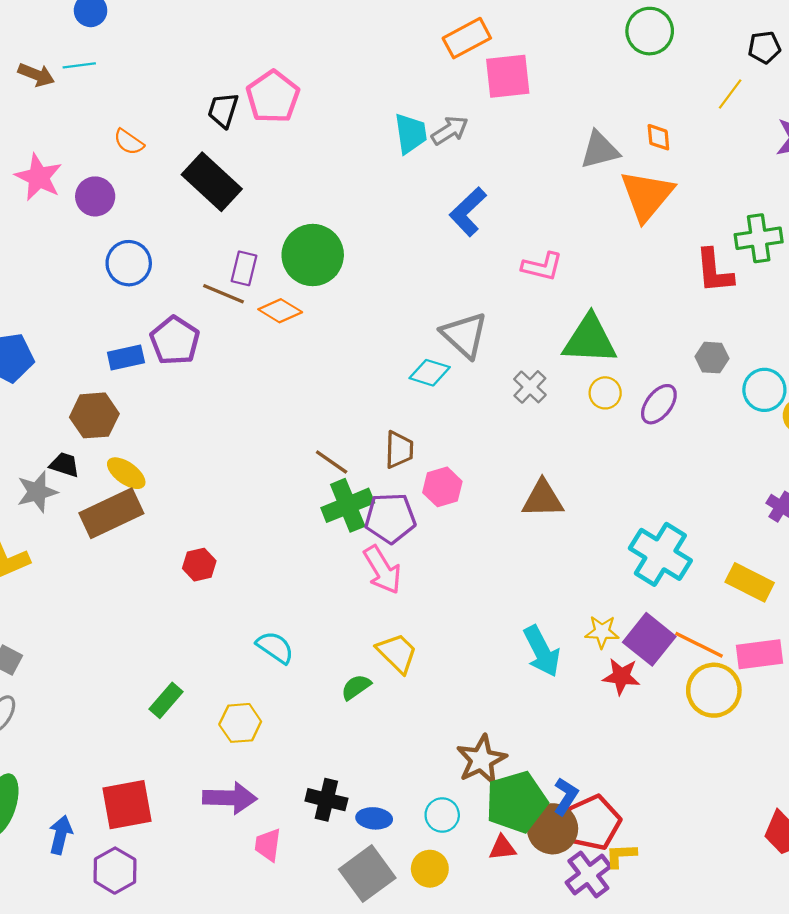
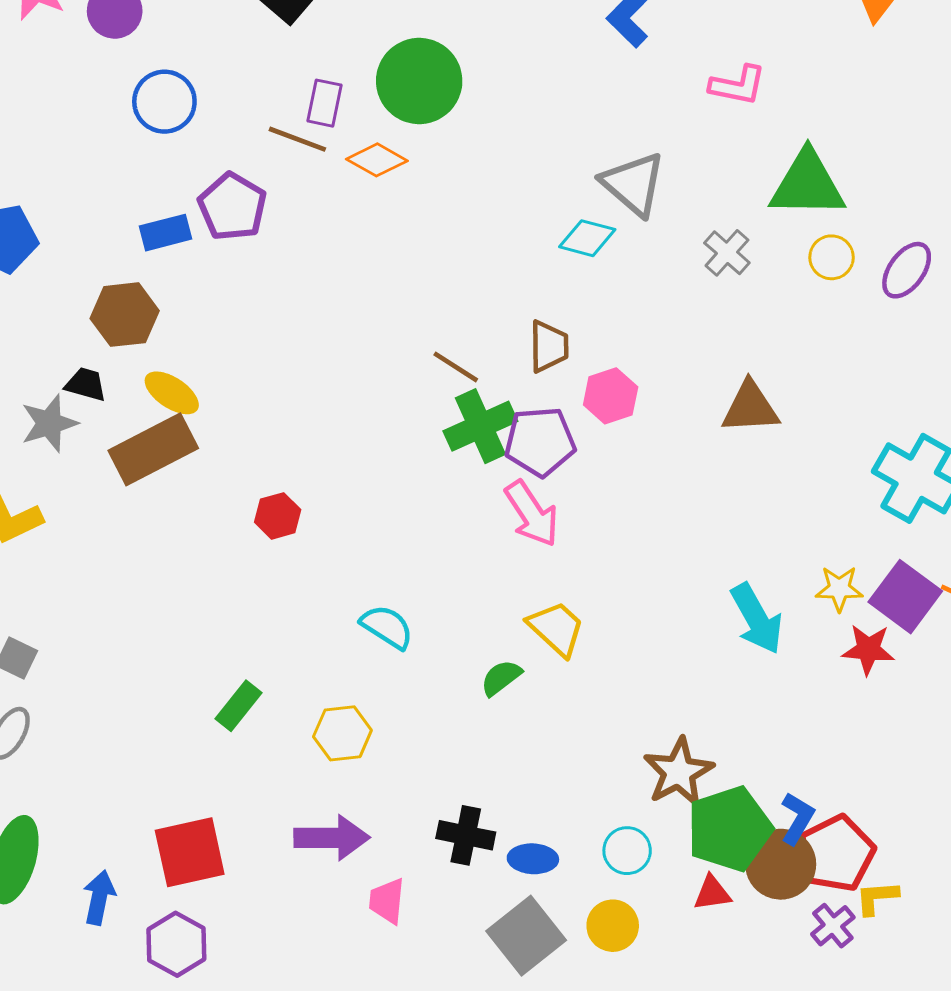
purple cross: (588, 874) -> (833, 926), size x0.7

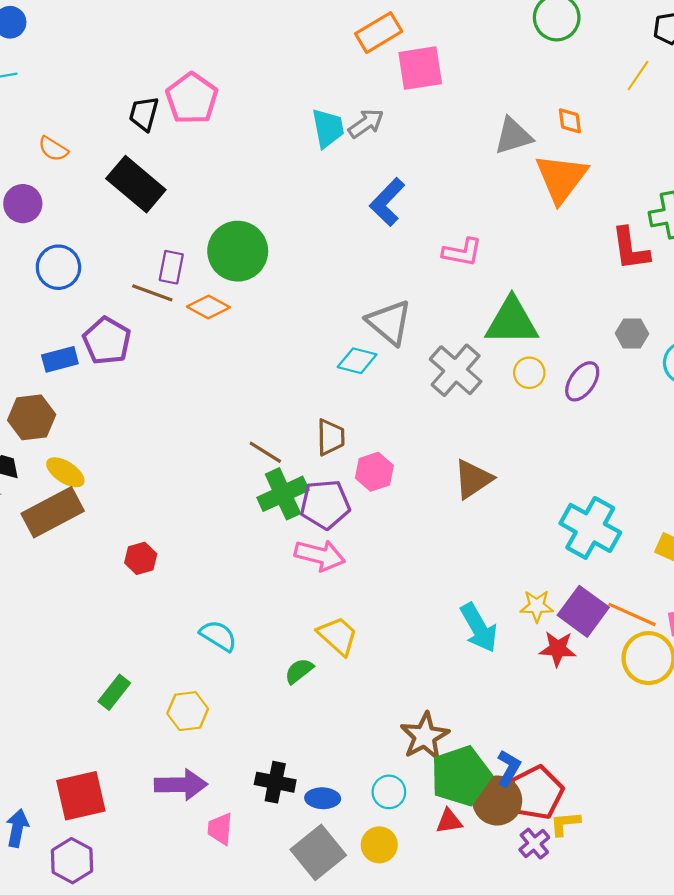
gray cross: (727, 253) -> (456, 370), size x1.6
brown triangle: (750, 407) -> (473, 479), turned -30
pink arrow: (532, 514) -> (320, 555), turned -42

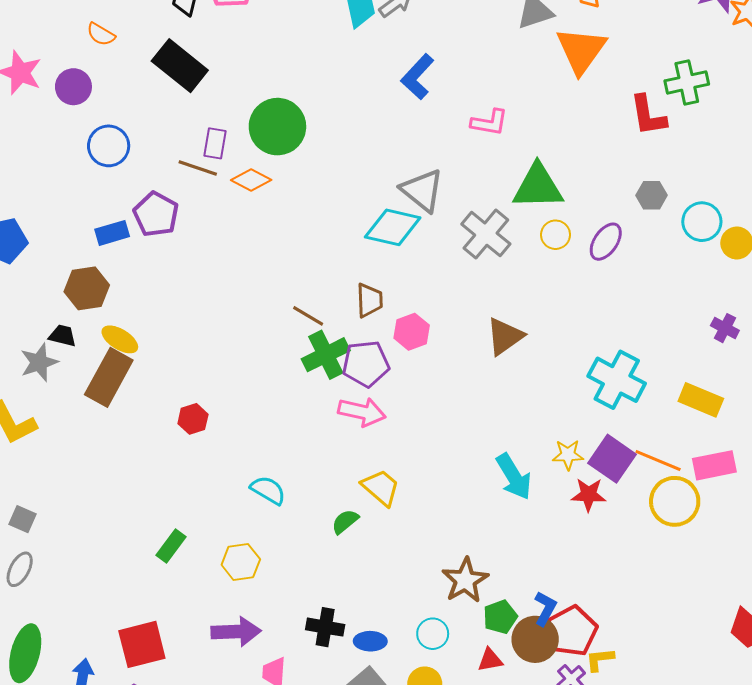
cyan diamond: (357, 361) -> (393, 227), size x1.5
brown rectangle: (53, 512) -> (109, 377), turned -32
green pentagon: (461, 776) -> (500, 617), size x0.6

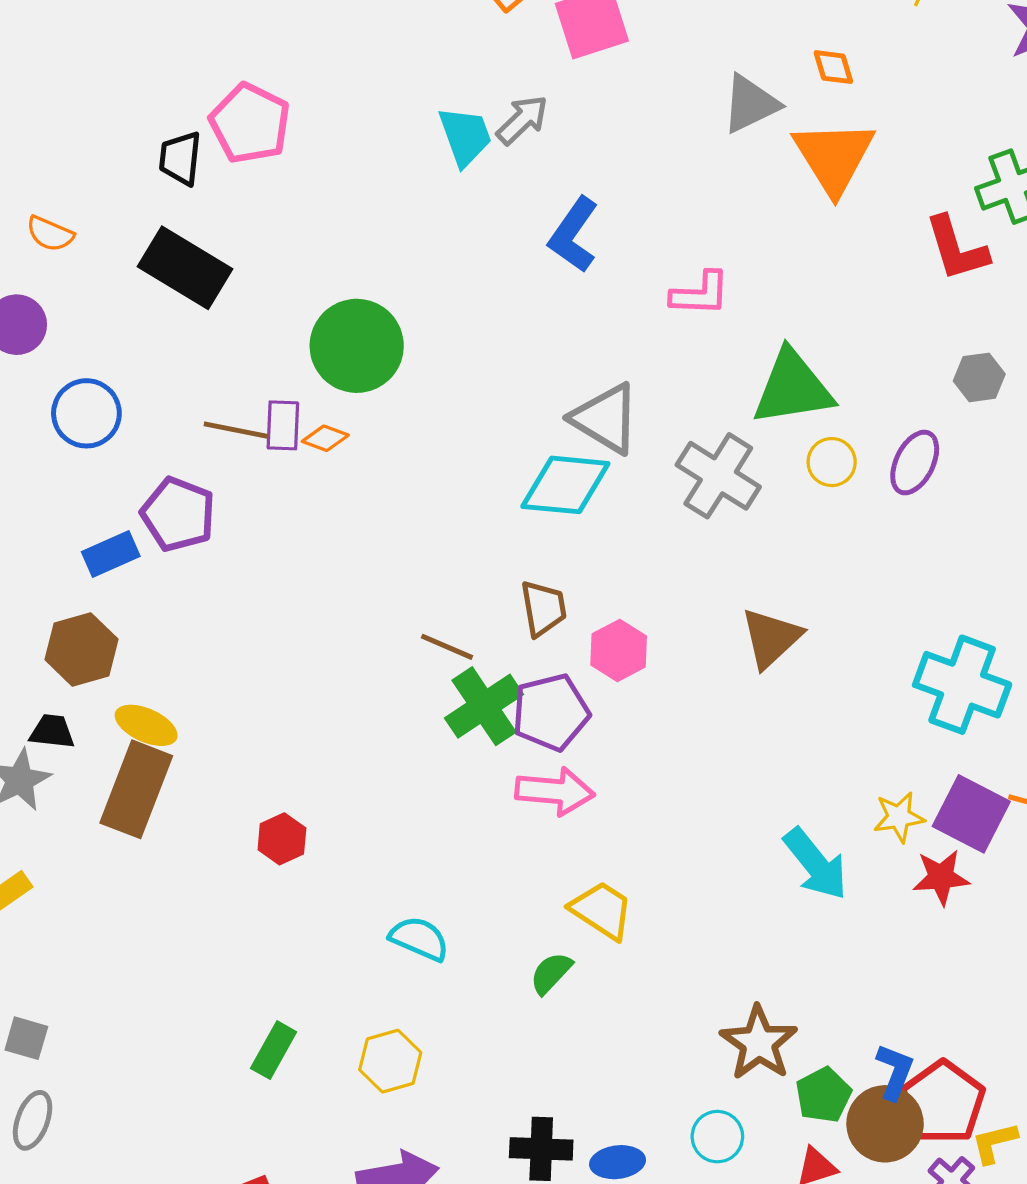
purple rectangle: (215, 143) -> (283, 425), moved
orange diamond: (251, 180) -> (325, 438), size x0.7

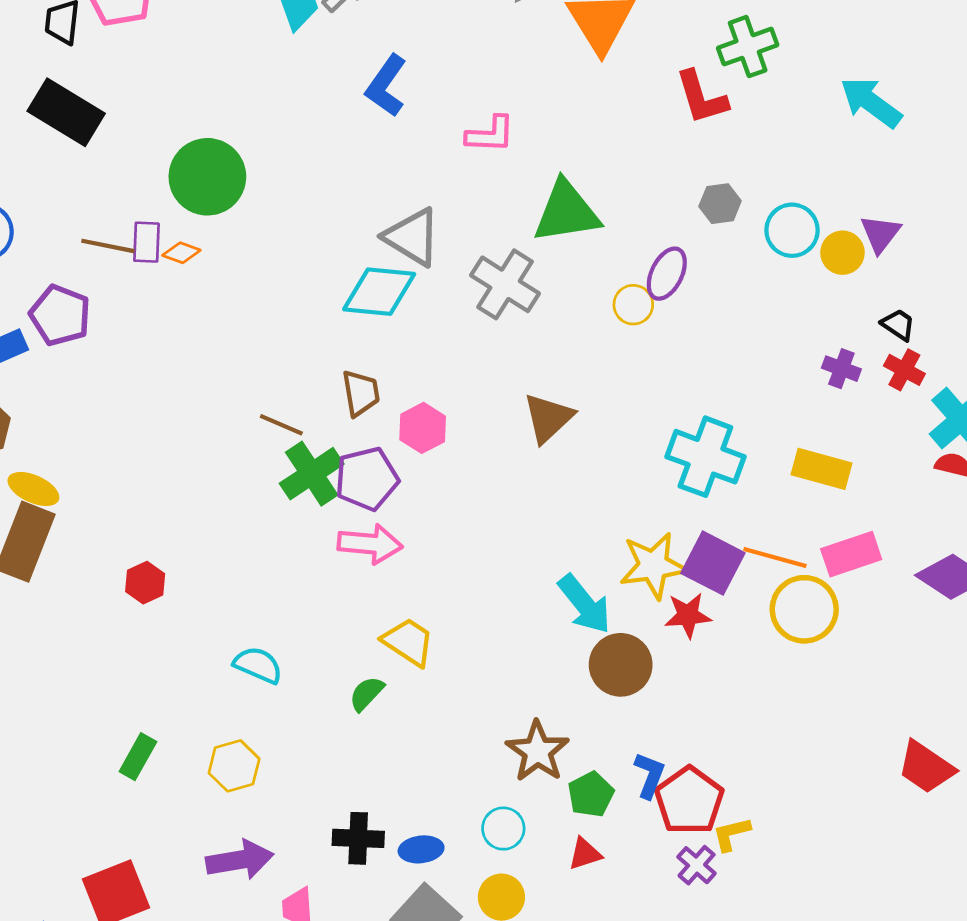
yellow circle: (832, 462) -> (633, 305), moved
yellow star: (899, 817) -> (653, 566), size x1.6
brown circle: (885, 1124) -> (621, 665), moved

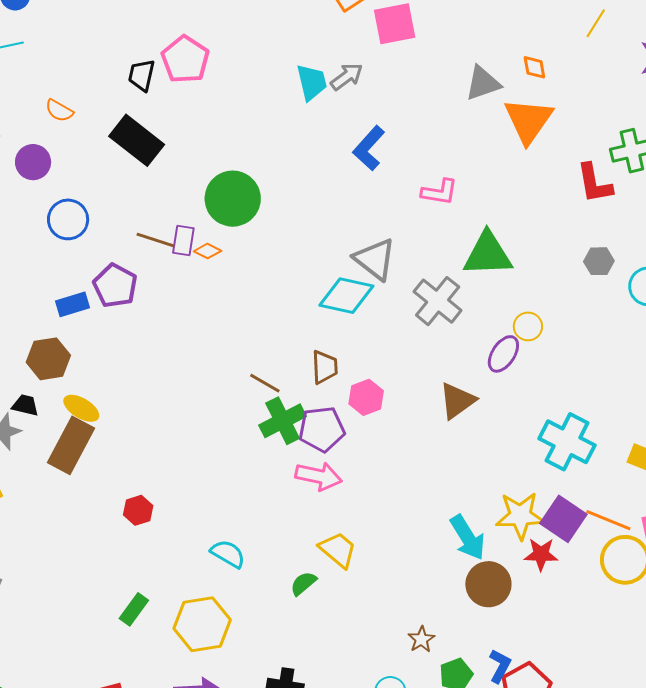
purple ellipse: (667, 274) -> (503, 354), moved
red hexagon: (145, 583) -> (138, 510), moved
brown star: (538, 751) -> (421, 639), size x0.6
yellow hexagon: (234, 766) -> (202, 624), size x1.5

